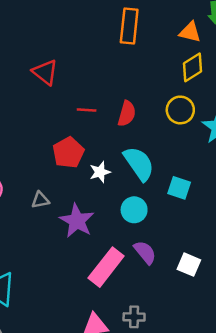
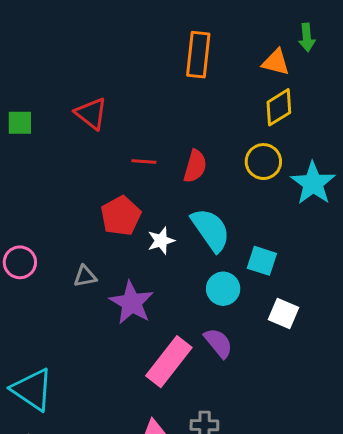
cyan circle: (134, 210) -> (223, 289), moved
white square: (189, 265) -> (284, 314), moved

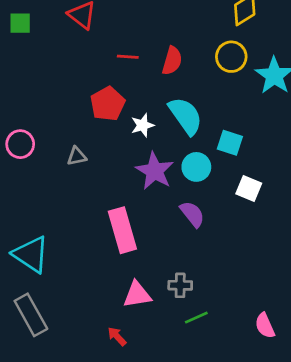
purple star: (132, 303) -> (155, 171), moved
pink rectangle: (169, 362) -> (122, 230), moved, turned -54

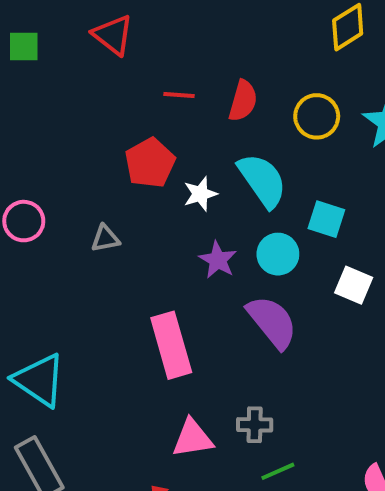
yellow circle: (231, 57) -> (317, 116), moved
purple star: (155, 171) -> (218, 260), size x0.7
purple semicircle: (192, 214) -> (272, 322), size x1.4

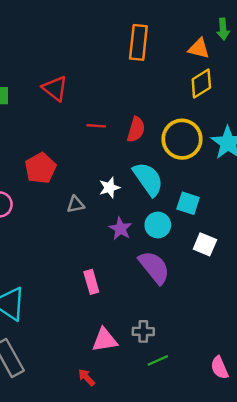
yellow circle: (317, 116) -> (182, 139), size x1.4
red pentagon: (150, 163) -> (40, 168), moved
gray triangle: (105, 239) -> (76, 204), moved
pink rectangle: (171, 345) -> (91, 282), size x0.6

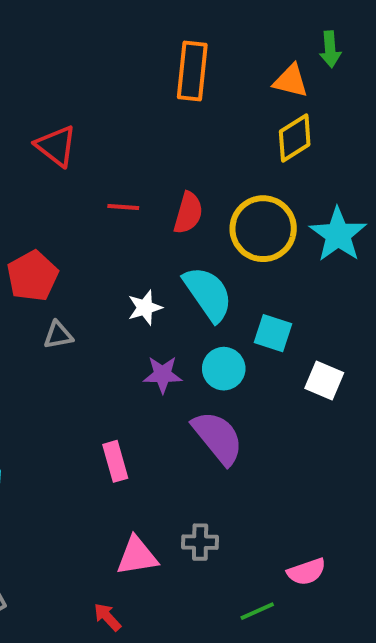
gray triangle: (76, 204) -> (58, 335), moved
purple star: (120, 229) -> (163, 375), turned -30
white square: (205, 244) -> (324, 380), moved
green line: (158, 360) -> (257, 611), moved
pink semicircle: (219, 368) -> (306, 572), moved, turned -85

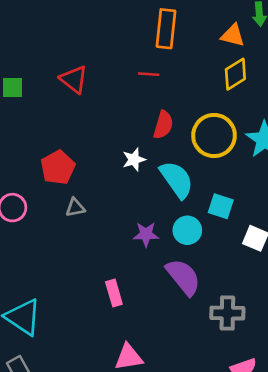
red line: (123, 207) -> (149, 74), moved
white star: (145, 308) -> (134, 160), moved
gray cross: (200, 542) -> (227, 313), moved, size x1.4

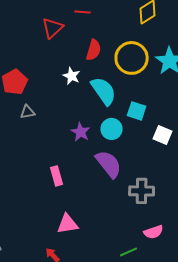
red triangle: (74, 79) -> (53, 28), moved, turned 40
white star: (134, 160) -> (72, 76), turned -30
purple star: (146, 234) -> (81, 132), turned 30

